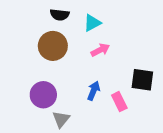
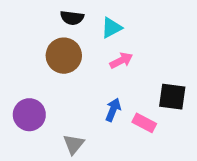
purple circle: (43, 95) -> (29, 115), moved
pink rectangle: (119, 102) -> (144, 123), turned -36

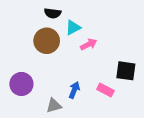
cyan triangle: (111, 28) -> (73, 28), moved
blue arrow: (113, 110) -> (74, 90), moved
gray triangle: (74, 144) -> (54, 106), turned 35

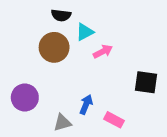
pink rectangle: (105, 90) -> (114, 120), moved

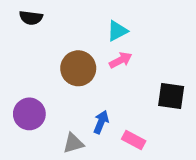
black semicircle: (61, 15) -> (31, 18), moved
cyan triangle: (85, 32) -> (117, 31), moved
brown circle: (54, 47) -> (78, 68), moved

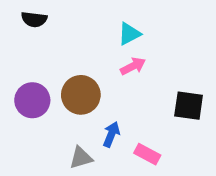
brown circle: (78, 68) -> (81, 95), moved
purple circle: (29, 114) -> (32, 100), moved

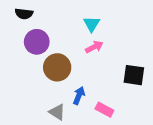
cyan triangle: (129, 34) -> (92, 24), turned -30
purple circle: (32, 100) -> (37, 42), moved
gray triangle: (81, 158) -> (57, 112), turned 48

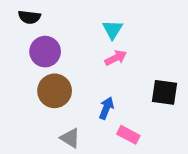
brown circle: (57, 67) -> (55, 91), moved
blue arrow: (79, 95) -> (106, 108), moved

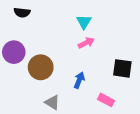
purple circle: (45, 52) -> (14, 52), moved
pink rectangle: (128, 135) -> (106, 100), moved

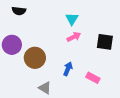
black square: (122, 68) -> (105, 42), moved
pink rectangle: (106, 100) -> (93, 78), moved

